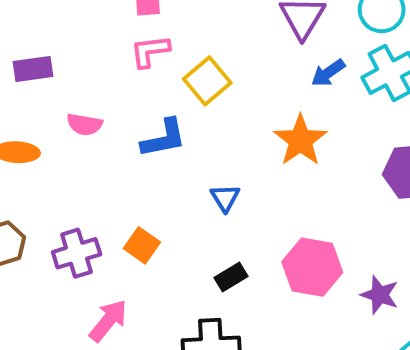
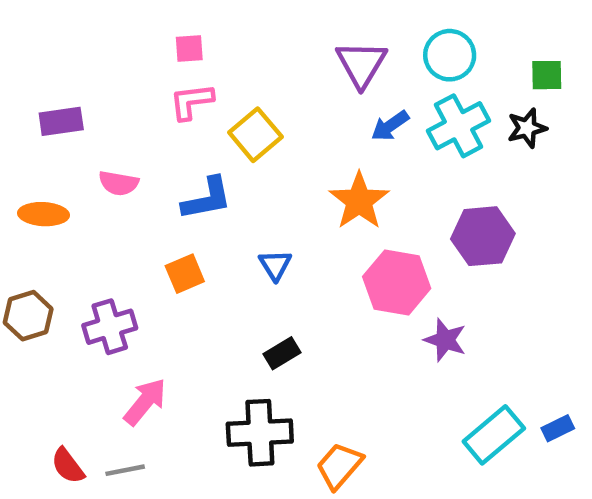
orange square: (142, 245) -> (185, 274), moved, turned 32
pink hexagon: (312, 267) -> (397, 283), moved
purple star: (380, 295) -> (445, 340), moved

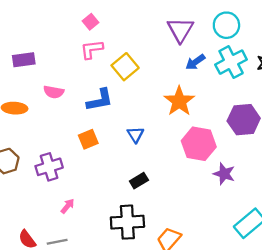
pink square: (189, 49) -> (91, 22), turned -35
pink arrow: (145, 402) -> (67, 206), size x0.6

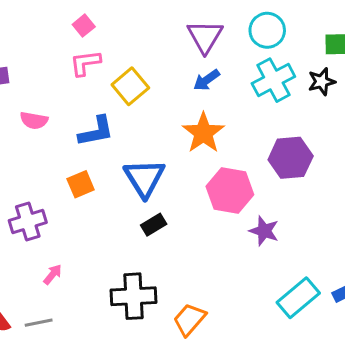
blue arrow: (195, 62) -> (207, 80), moved
blue triangle: (135, 135) -> (144, 178), size x1.8
black rectangle: (139, 181) -> (154, 225), moved

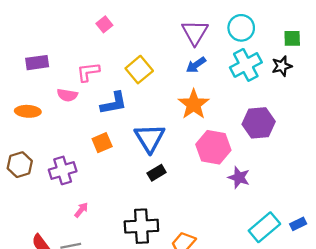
pink L-shape: (85, 63) -> (88, 72), moved

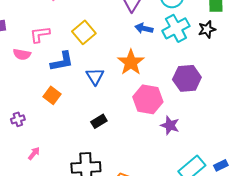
blue arrow: (196, 65) -> (144, 28), moved, turned 48
blue triangle: (150, 138) -> (95, 76), moved, size x0.7
orange square: (102, 143) -> (52, 95), turned -30
purple cross: (63, 170) -> (18, 119), size x0.6

